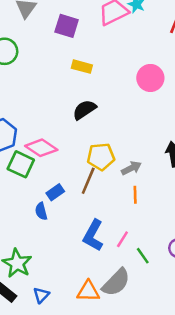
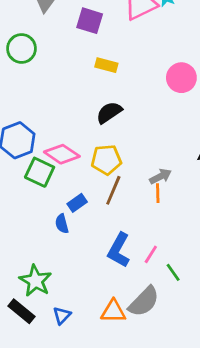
yellow pentagon: (101, 157) -> (106, 160), moved
orange line: (135, 195) -> (158, 193), moved

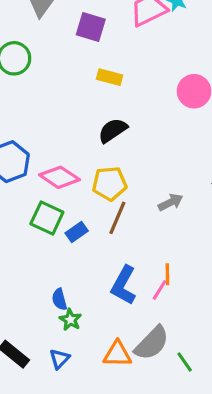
green square: (40, 172) -> (47, 218), moved
orange line: (158, 193) -> (167, 274), moved
blue semicircle: (62, 224) -> (59, 299), moved
green line: (173, 272) -> (185, 362), moved
green star: (35, 281) -> (70, 320), moved, size x0.6

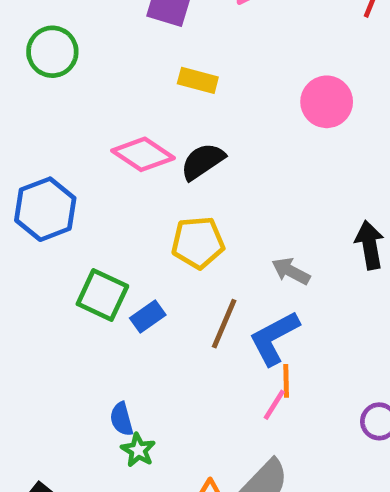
pink diamond: (59, 177) -> (143, 154), moved
gray arrow: (171, 202) -> (291, 271), turned -125
brown line: (117, 218) -> (224, 324), moved
blue L-shape: (124, 285) -> (274, 338), moved, turned 33

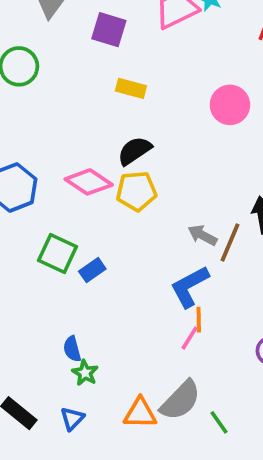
pink diamond: (143, 154) -> (89, 182), moved
yellow pentagon: (198, 243) -> (136, 191), moved
brown line: (224, 324) -> (230, 243), moved

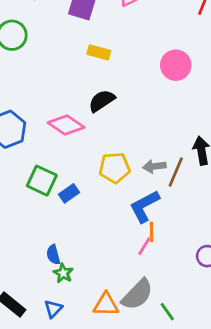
yellow pentagon: (136, 191) -> (115, 168), moved
gray arrow: (202, 235) -> (154, 166), turned -35

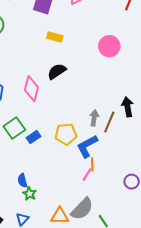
pink diamond: (66, 125) -> (31, 89), turned 70
gray arrow: (154, 166) -> (94, 118), turned 105
yellow pentagon: (115, 168) -> (66, 134), moved
green square: (42, 181) -> (14, 128), turned 30

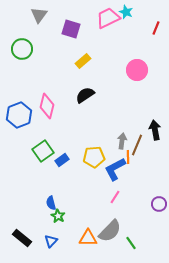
yellow rectangle: (55, 37) -> (83, 61), turned -56
pink diamond: (31, 89) -> (47, 106), moved
orange line: (92, 164) -> (128, 157), moved

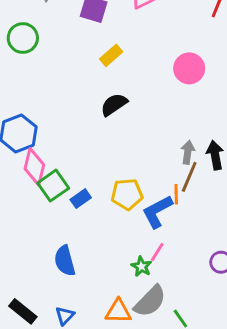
pink diamond: (47, 106) -> (34, 167), moved
gray arrow: (122, 141) -> (188, 152), moved
blue semicircle: (51, 203) -> (65, 261), size x1.5
green star: (58, 216) -> (141, 267), moved

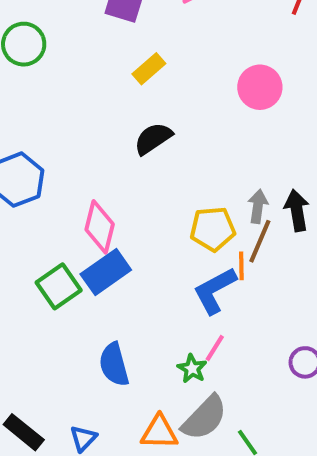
pink diamond: (34, 167) -> (100, 227), moved
green square: (53, 186) -> (59, 286), moved
yellow pentagon: (127, 194) -> (213, 229), moved
blue rectangle: (81, 199) -> (106, 272), size x1.6
blue semicircle: (65, 261) -> (114, 364), moved

